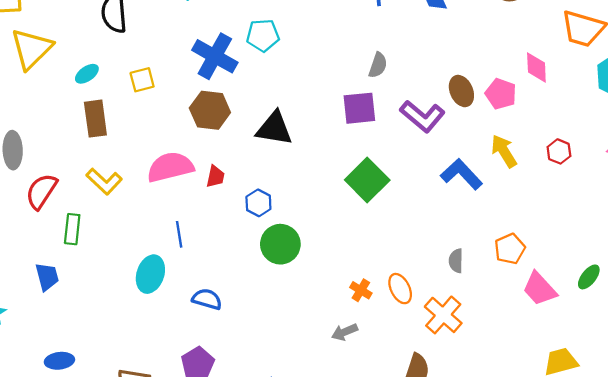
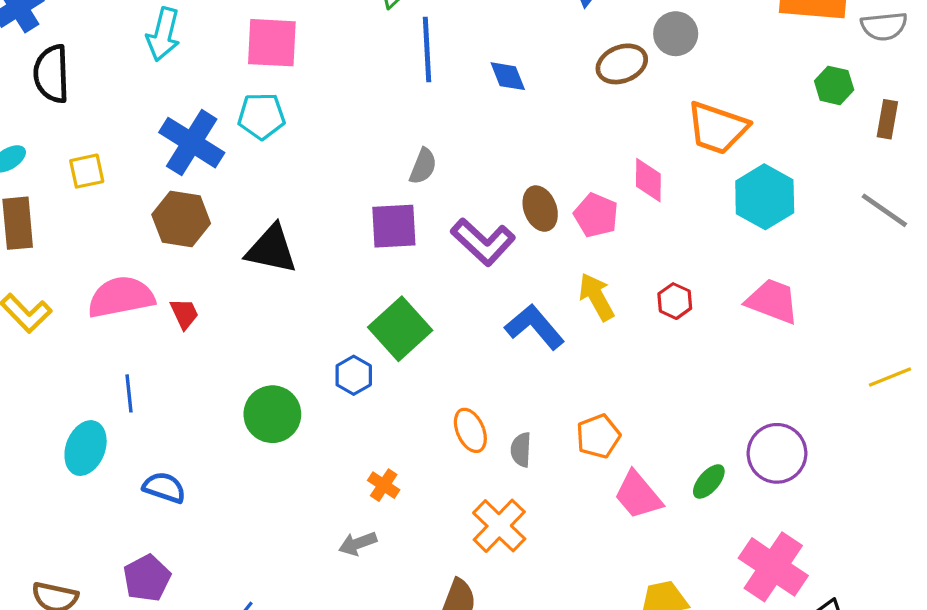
red trapezoid: (215, 177) -> (184, 314), turned -40
blue hexagon: (258, 203) -> (354, 375), moved
orange ellipse: (400, 289) -> (470, 430), moved

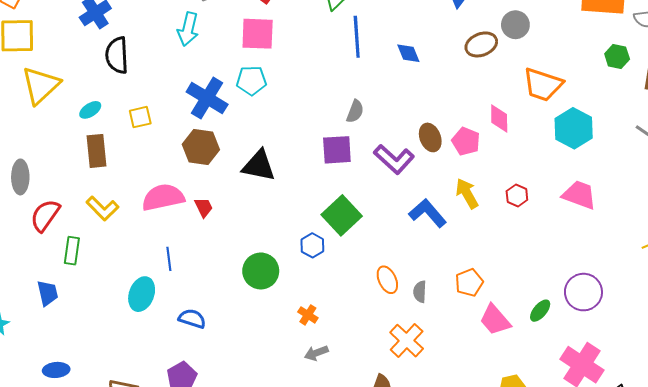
orange cross: (384, 485) -> (308, 315), moved

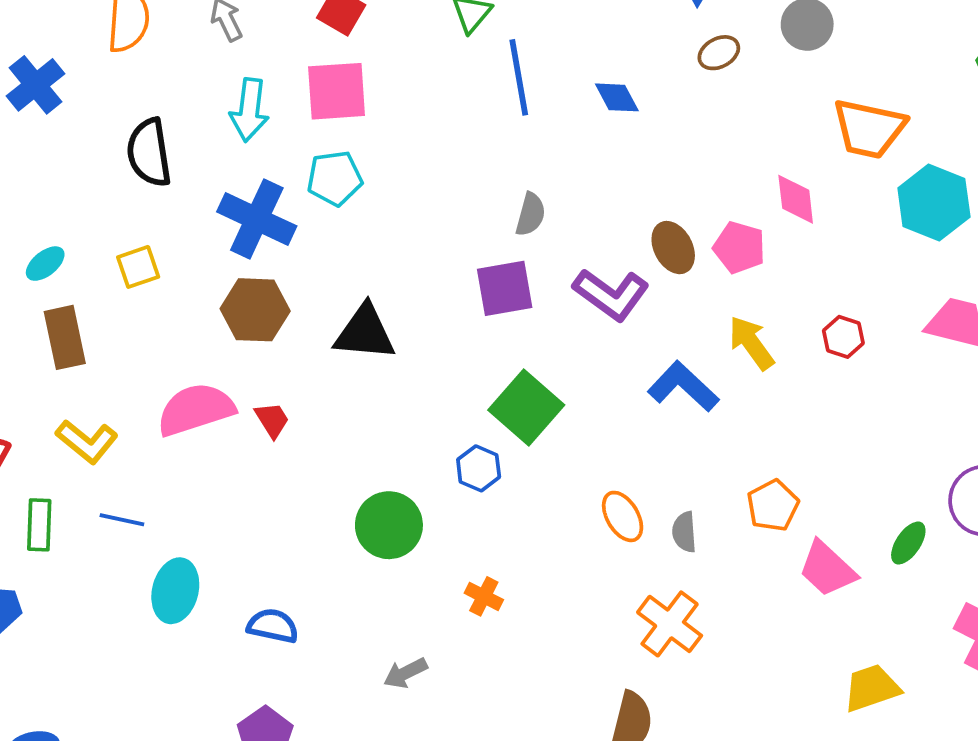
cyan arrow: (188, 29) -> (249, 110), moved
brown ellipse: (481, 44) -> (719, 53), moved, size x0.7
black semicircle: (117, 55) -> (149, 153), moved
blue line: (169, 259) -> (122, 520), moved, turned -65
gray arrow: (316, 353) -> (405, 673), moved

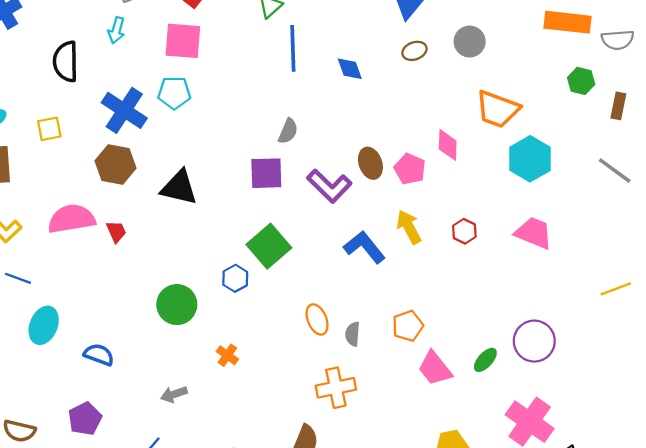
cyan arrow: (249, 110) -> (116, 30), moved, size x0.7
orange cross: (670, 624) -> (336, 388), turned 33

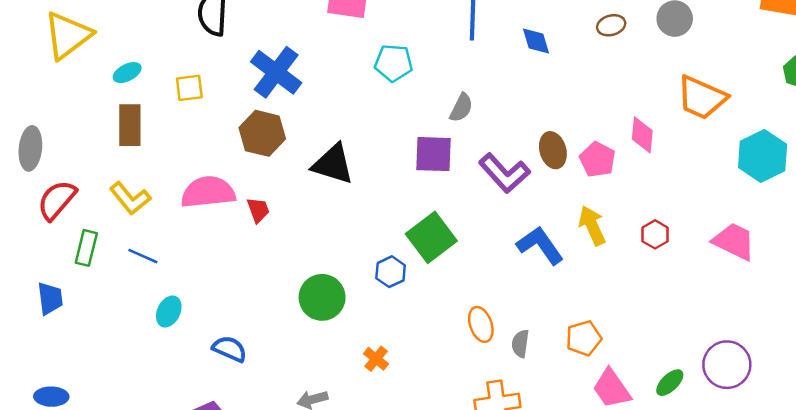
cyan pentagon: (174, 93) -> (394, 63), moved
cyan hexagon: (530, 159) -> (763, 156), moved
cyan ellipse: (44, 325) -> (169, 311), size x0.7

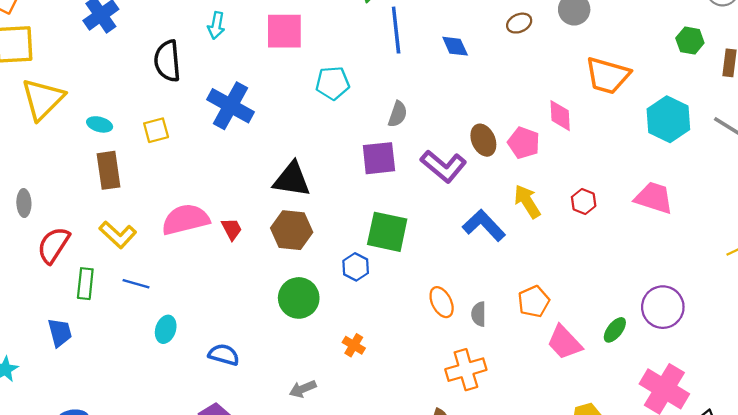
cyan ellipse: (127, 73) -> (100, 124), turned 50
brown hexagon: (262, 133) -> (292, 230), moved
gray ellipse: (30, 148) -> (24, 203), size x0.7
green square: (431, 237) -> (387, 232), turned -33

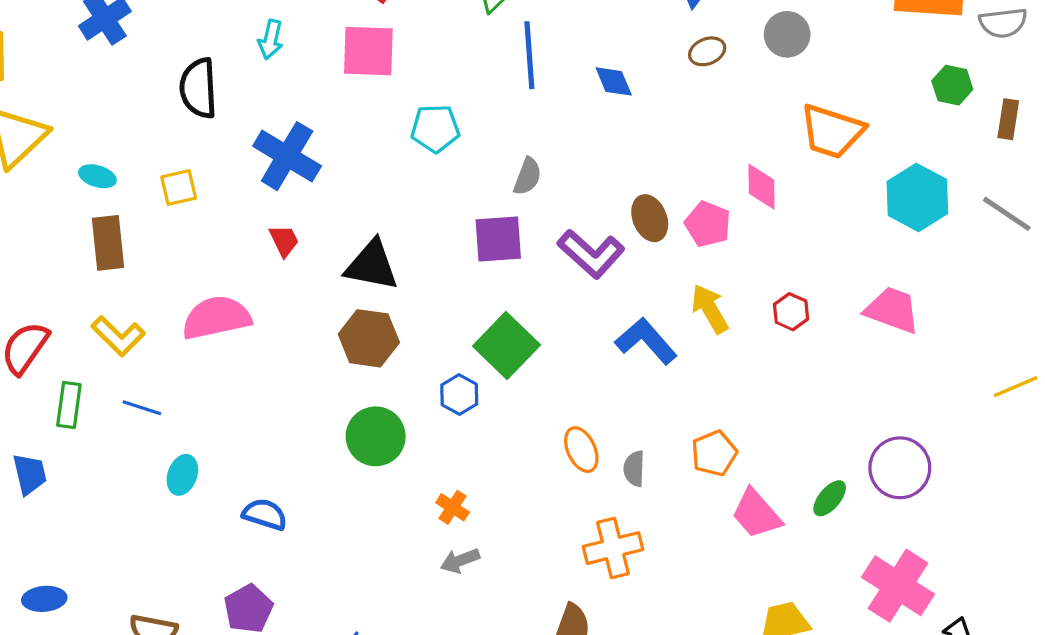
red trapezoid: (232, 229) -> (284, 241), moved
green square: (387, 232) -> (507, 345), turned 30
gray arrow: (303, 389) -> (460, 561), moved

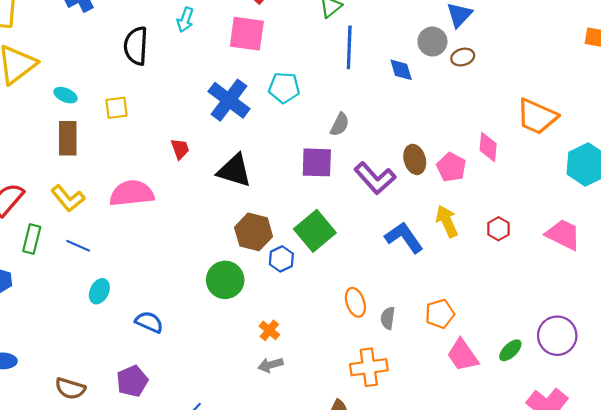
gray circle: (787, 34) -> (432, 42), moved
blue cross: (287, 156) -> (229, 100), moved
brown hexagon: (369, 338) -> (254, 232), moved

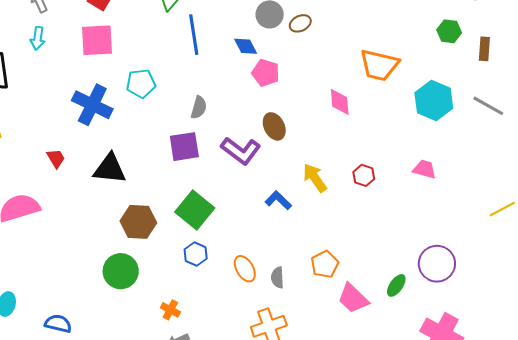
pink pentagon: (451, 167) -> (266, 73), moved
pink trapezoid: (563, 235) -> (424, 169), size x0.7
blue L-shape: (404, 238) -> (278, 200), size x0.7
blue hexagon: (281, 259) -> (196, 254), moved

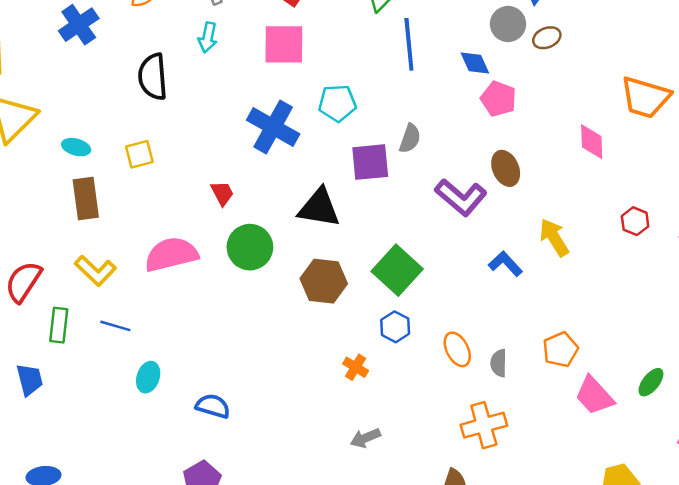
purple square: (184, 147) -> (370, 162), moved
black triangle: (110, 169) -> (319, 208), moved
red hexagon: (364, 175) -> (635, 221), moved
green circle: (121, 271) -> (250, 247), moved
orange cross: (170, 310) -> (356, 367), moved

